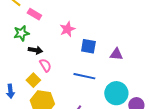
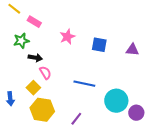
blue square: (88, 46) -> (99, 45), moved
purple triangle: (116, 54) -> (132, 50), moved

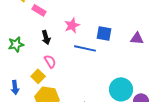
green star: (21, 41) -> (16, 44), moved
black arrow: (35, 58) -> (46, 37), moved, turned 64
blue line: (84, 84) -> (85, 48), moved

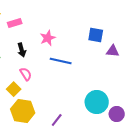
pink rectangle: (39, 10) -> (15, 23), turned -48
blue square: (104, 33) -> (96, 35), moved

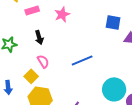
pink star: (48, 38) -> (62, 14), moved
blue line: (61, 61) -> (82, 60), moved, turned -35

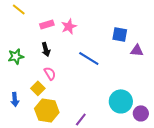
pink rectangle: (32, 10) -> (47, 24), moved
blue line: (82, 60) -> (89, 58), moved, turned 55

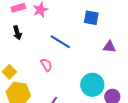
purple triangle: (137, 50) -> (109, 47), moved
pink semicircle: (50, 73) -> (46, 65), moved

